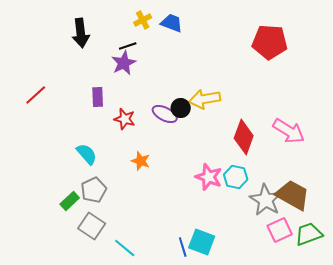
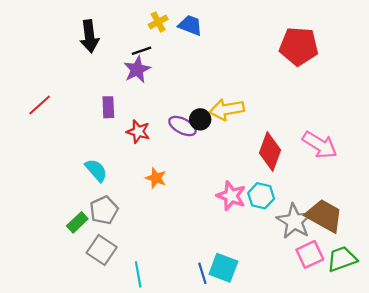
cyan line: (125, 248) -> (138, 274), turned 40

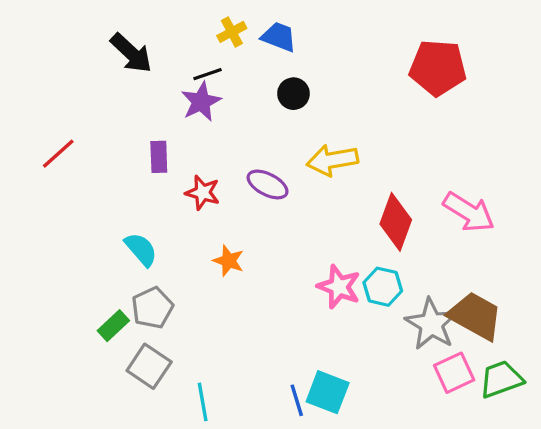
black arrow: (89, 36) -> (131, 53), turned -40
black circle: (200, 119) -> (293, 94), moved

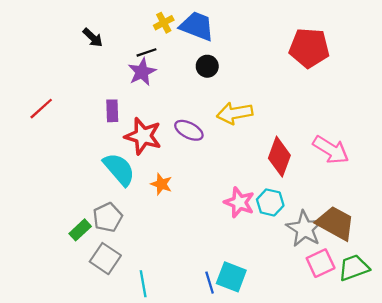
blue trapezoid: (279, 37) -> (197, 26), size x1.4
black arrow: (131, 53) -> (93, 38), size x0.7
red star: (203, 193) -> (143, 136), size x1.5
cyan semicircle: (141, 249) -> (119, 169), moved, size x1.4

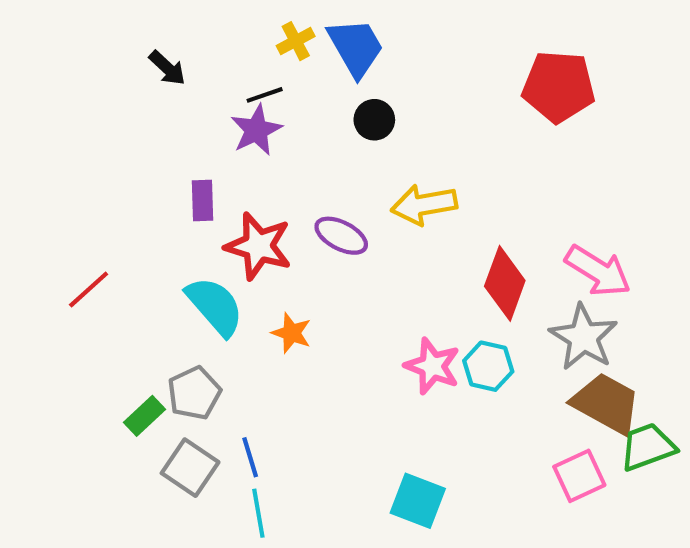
blue trapezoid: (197, 26) -> (356, 47), turned 39
red line: (41, 109) -> (89, 290), moved
gray star: (305, 229) -> (583, 337), moved
green trapezoid: (354, 268) -> (648, 447), moved
blue line: (210, 283) -> (250, 457), moved

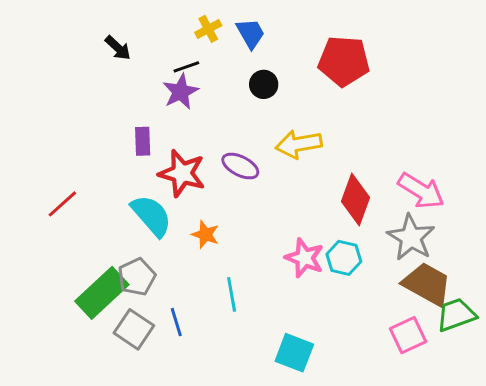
blue trapezoid: (356, 47) -> (251, 33), size x0.7
red pentagon: (559, 87) -> (344, 61), moved
green rectangle: (145, 416) -> (102, 293), size x1.8
cyan line: (258, 513) -> (232, 294), moved

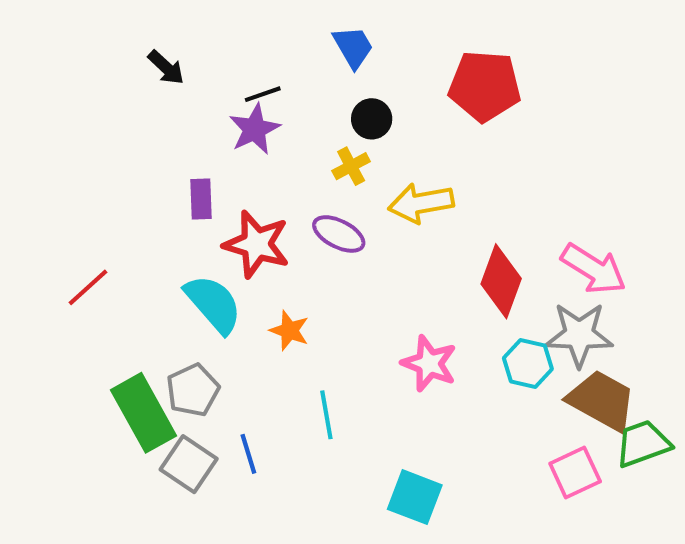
yellow cross: (208, 29) -> (351, 166), moved
gray star: (411, 237) -> (579, 335), turned -30
cyan hexagon: (344, 258) -> (528, 363), moved
green rectangle: (102, 293) -> (143, 413), turned -76

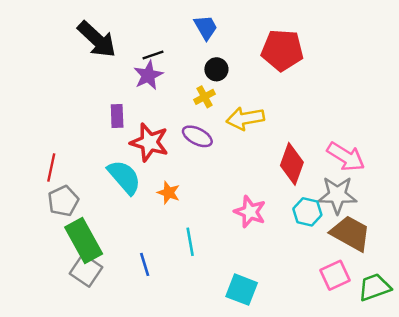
black arrow: (166, 67) -> (97, 39), size x1.8
red line: (88, 287) -> (51, 167), turned -36
gray pentagon: (193, 390) -> (63, 201), moved
green trapezoid: (643, 444) -> (374, 287), moved
gray square: (189, 464) -> (86, 270), moved

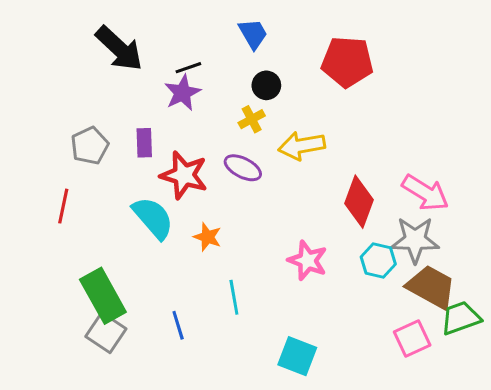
gray pentagon: (63, 201) -> (90, 146), moved
green trapezoid: (374, 287) -> (461, 318), moved

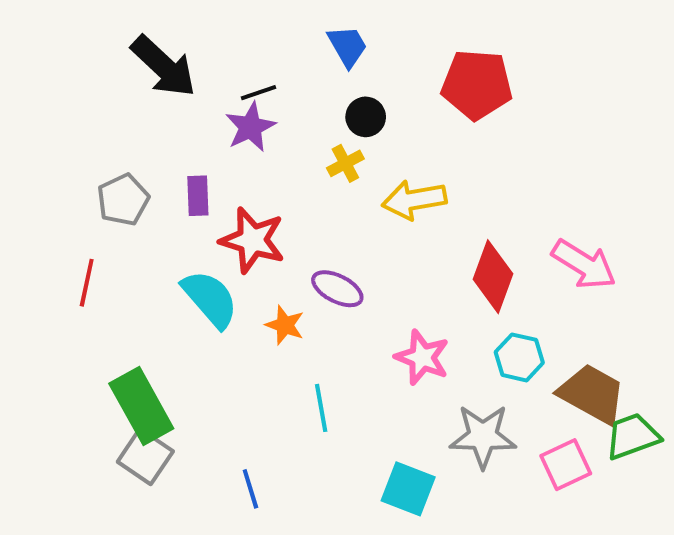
purple ellipse: (243, 168) -> (337, 289), moved
gray star: (415, 240) -> (483, 436), moved
blue line: (178, 325) -> (250, 489), moved

